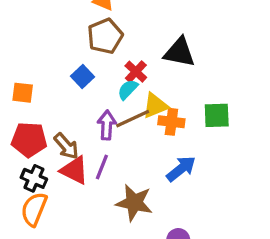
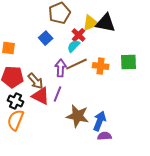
yellow triangle: (155, 106) -> (91, 23), moved
blue arrow: (181, 169) -> (100, 121), moved, turned -30

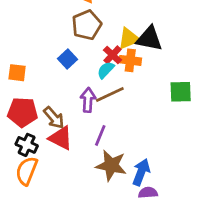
orange cross: (101, 66) -> (130, 60), moved
purple line: (58, 94) -> (100, 135), moved

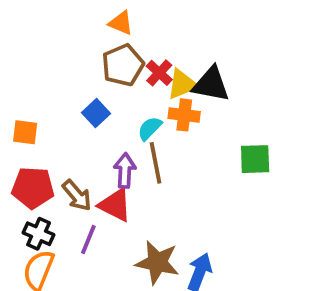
red cross: (113, 55) -> (159, 73), moved
brown line: (110, 94) -> (155, 163), turned -76
purple line: (100, 135) -> (88, 239), moved
red triangle: (61, 138) -> (115, 205), moved

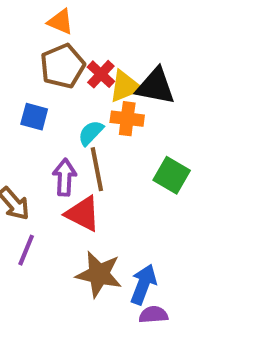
blue square: (96, 113) -> (34, 117), turned -32
green square: (255, 159) -> (172, 175), moved, turned 32
red triangle: (115, 205) -> (83, 214), moved

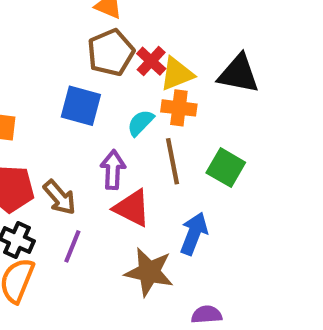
black triangle: (155, 86) -> (239, 74), moved
blue square: (34, 117) -> (81, 106), size x1.4
brown line: (97, 169) -> (173, 161), moved
blue arrow: (143, 284) -> (194, 234), moved

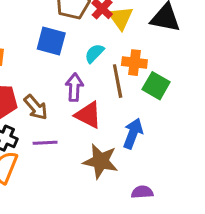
yellow triangle: (177, 74) -> (121, 18), turned -44
orange cross: (179, 108) -> (134, 63), moved
purple line: (72, 246) -> (45, 143), turned 65

